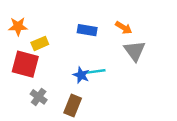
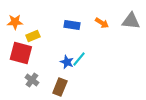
gray triangle: (135, 51) -> (131, 21), moved, turned -48
cyan line: (96, 71) -> (79, 59), turned -42

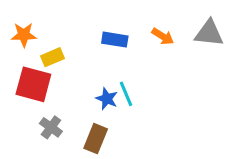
cyan line: (79, 59) -> (126, 94), turned -63

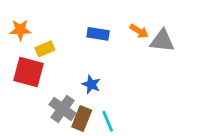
gray triangle: (209, 33) -> (162, 41), moved
cyan line: (126, 94) -> (108, 121), moved
gray cross: (51, 127) -> (63, 109), moved, size x1.4

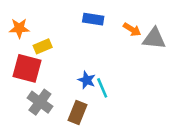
blue rectangle: (98, 34) -> (93, 19), moved
gray cross: (63, 109) -> (40, 102), moved
cyan line: (108, 121) -> (102, 88), moved

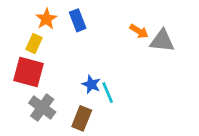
blue rectangle: (93, 19) -> (78, 20), moved, turned 60
orange star: (19, 28) -> (46, 19), moved, turned -30
yellow rectangle: (43, 46) -> (34, 43), moved, turned -42

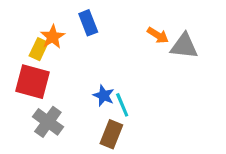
orange star: (46, 19) -> (53, 37), moved
brown rectangle: (82, 118) -> (111, 134), moved

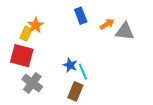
blue rectangle: (88, 23) -> (81, 16), moved
orange arrow: (158, 35) -> (107, 24), turned -64

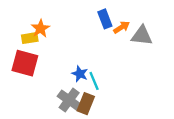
blue rectangle: (81, 16) -> (105, 19), moved
yellow rectangle: (26, 34) -> (30, 38), turned 56
gray cross: (32, 83) -> (69, 100), moved

